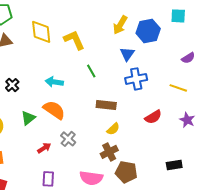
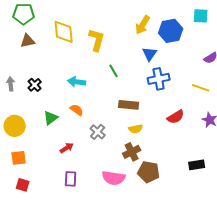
yellow L-shape: (74, 40) -> (97, 40), turned 40
orange semicircle: (54, 110) -> (77, 110), size x0.6
yellow semicircle: (113, 129) -> (136, 129), turned 32
gray cross: (68, 139) -> (98, 132), moved

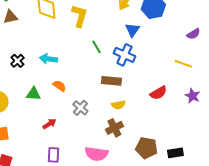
blue cross: (159, 79) -> (124, 55), moved, turned 35
cyan arrow: (77, 82) -> (48, 59), moved
green triangle: (51, 118) -> (33, 94), turned 42
black rectangle: (197, 165) -> (175, 153), moved
brown pentagon: (149, 172) -> (146, 148), moved

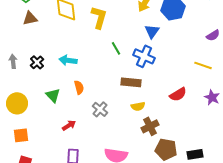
orange semicircle: (59, 86) -> (79, 87), turned 40
green triangle: (33, 94) -> (53, 95), turned 42
brown cross: (114, 128) -> (150, 126), moved

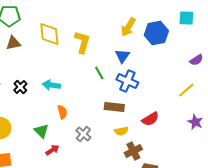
blue triangle: (152, 31) -> (122, 56), moved
yellow line: (203, 65) -> (186, 90), turned -60
red semicircle: (178, 94) -> (150, 119), moved
green triangle: (53, 95) -> (41, 131), moved

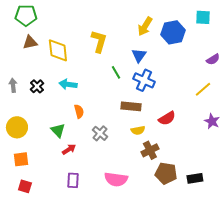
yellow diamond: (49, 34) -> (58, 50), moved

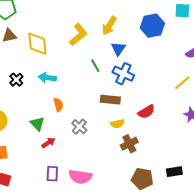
yellow arrow: (145, 26) -> (109, 26), moved
yellow L-shape: (99, 41) -> (78, 35), turned 35
brown pentagon: (166, 173) -> (142, 179), moved
pink semicircle: (116, 179) -> (80, 177), moved

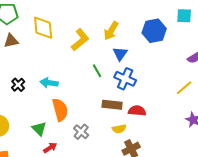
yellow diamond: (37, 44) -> (43, 28), moved
orange semicircle: (58, 105) -> (60, 110), size x1.6
red semicircle: (146, 112) -> (137, 111), moved, turned -144

